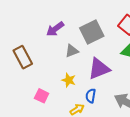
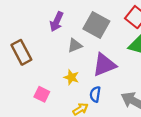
purple arrow: (55, 29) -> (57, 22), turned -30
gray square: (92, 32) -> (96, 25), turned -35

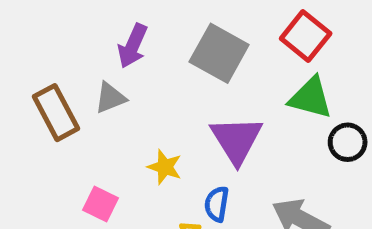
gray triangle: (75, 45) -> (110, 98), moved
purple triangle: (104, 65) -> (236, 140), turned -40

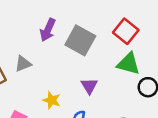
purple arrow: (133, 46) -> (48, 30), moved
purple triangle: (236, 140) -> (89, 86), size x0.6

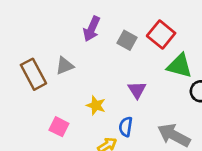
red square: (126, 31) -> (161, 35), moved
gray square: (80, 40) -> (127, 40), size x0.6

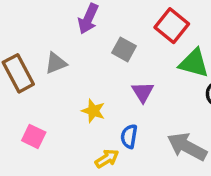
gray square: (127, 40) -> (124, 49), moved
pink square: (59, 127) -> (34, 136), moved

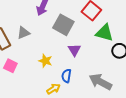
gray square: (124, 49) -> (63, 25), size x1.5
pink square: (34, 136) -> (10, 66), moved

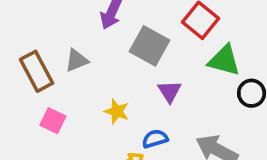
blue semicircle: (66, 76) -> (155, 139), turned 64

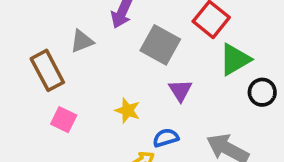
gray triangle: (77, 60) -> (82, 41), moved
green triangle: (224, 60) -> (235, 59), turned -45

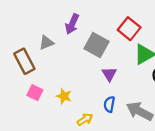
yellow star: (127, 110) -> (64, 96), moved
blue semicircle: (166, 138) -> (109, 104), moved, turned -63

